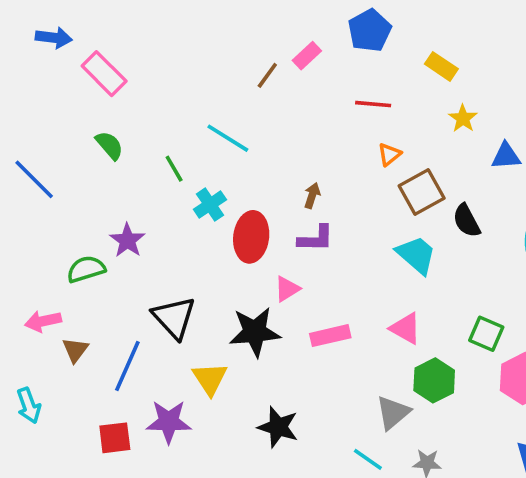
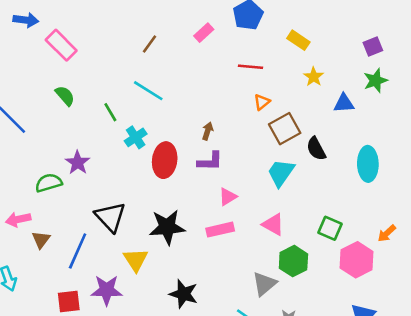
brown line: (267, 75) -> (150, 44), moved
cyan trapezoid: (416, 255) -> (281, 173), turned -96
pink triangle: (287, 289) -> (228, 197), moved

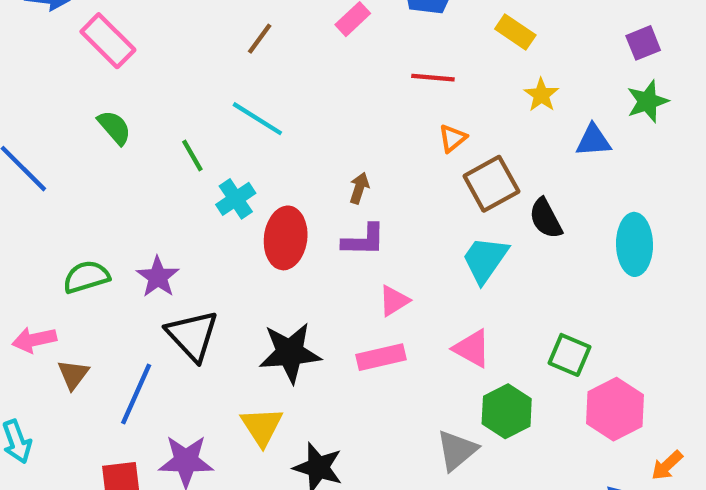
purple star: (78, 163) -> (158, 277), moved
orange arrow: (387, 233) -> (667, 465), moved
yellow triangle: (136, 260) -> (262, 426), moved

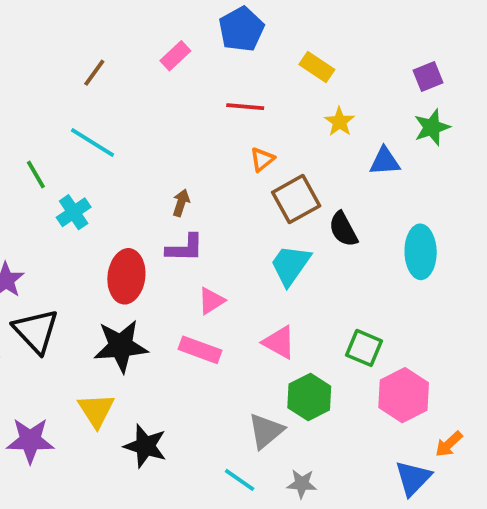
red ellipse: (286, 238) -> (126, 276), moved
pink rectangle: (381, 357) -> (200, 350), turned 33

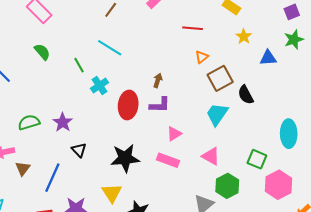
cyan ellipse: (421, 252) -> (289, 134), moved
red ellipse: (126, 276) -> (128, 105), moved
black triangle: (36, 331) -> (79, 150), size x0.6

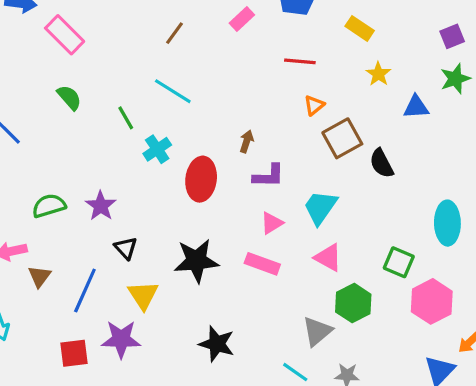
purple L-shape: (160, 105) -> (269, 176), moved
cyan trapezoid: (217, 114) -> (320, 207), moved
yellow triangle: (112, 193) -> (143, 295), moved

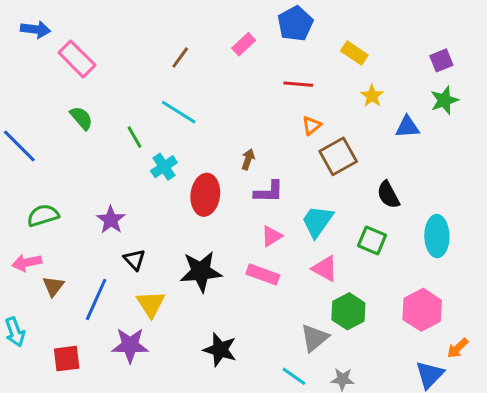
black semicircle: (382, 163) -> (388, 195), moved
green semicircle: (49, 206) -> (43, 215), moved
green square: (399, 262) -> (372, 240), moved
red square: (74, 353) -> (67, 359), moved

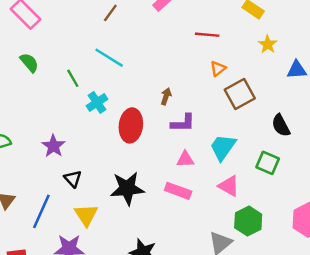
pink triangle: (272, 236) -> (185, 159), turned 30

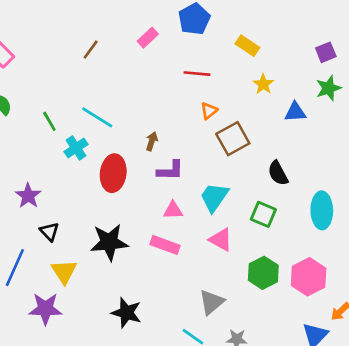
cyan line: (109, 58) -> (97, 117), moved
green hexagon: (248, 221) -> (263, 273), moved

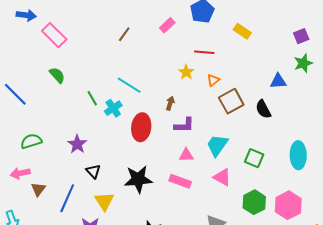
yellow star: (263, 84) -> (186, 72), moved
green line: (49, 121) -> (92, 98), moved
black semicircle: (278, 173) -> (263, 109), moved

